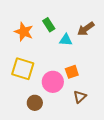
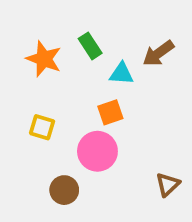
yellow square: (23, 69) -> (42, 127), size x0.6
orange square: (72, 72) -> (110, 112), moved
brown triangle: (80, 97) -> (168, 184), moved

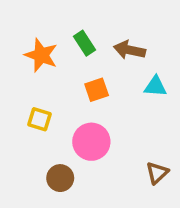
brown arrow: (158, 53) -> (129, 50), moved, turned 48
cyan triangle: (121, 74) -> (155, 86), moved
orange square: (110, 112) -> (97, 90), moved

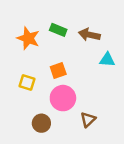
green rectangle: (84, 43) -> (58, 30), turned -35
orange square: (97, 90) -> (58, 71), moved
brown triangle: (157, 173) -> (88, 120), moved

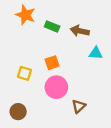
orange star: (28, 38) -> (26, 15), moved
brown circle: (41, 123) -> (18, 112), moved

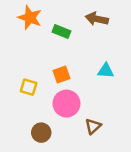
brown arrow: (80, 31) -> (97, 19), moved
cyan triangle: (96, 53) -> (106, 71), moved
brown circle: (18, 112) -> (41, 133), moved

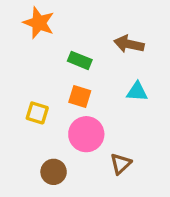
brown arrow: (97, 19) -> (129, 44), moved
green rectangle: (61, 32) -> (80, 60), moved
orange square: (61, 74) -> (80, 97), turned 36

